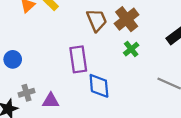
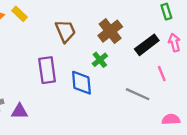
brown cross: (127, 19) -> (110, 31), moved
blue diamond: (99, 86) -> (81, 83), moved

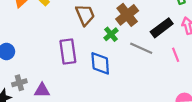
green cross: (100, 60) -> (111, 34), moved
gray line: (138, 94) -> (141, 48), moved

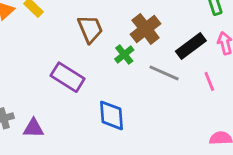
purple rectangle: (68, 52) -> (68, 77), turned -50
blue diamond: (100, 63) -> (111, 115), moved

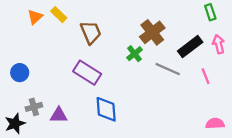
brown trapezoid: (90, 29) -> (91, 32), moved
blue diamond: (111, 115) -> (106, 109), moved

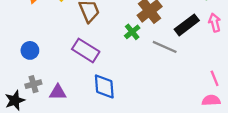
blue circle: (20, 73) -> (30, 50), moved
pink line: (206, 76) -> (215, 78), moved

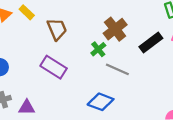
gray line: (165, 47) -> (117, 69), moved
blue diamond: (104, 86) -> (101, 102), moved, turned -65

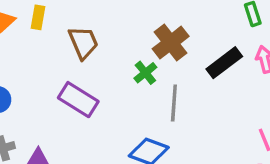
yellow rectangle: (27, 12) -> (38, 17), turned 56
gray line: (117, 69) -> (174, 103), turned 70

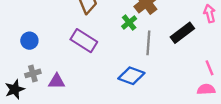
black rectangle: (224, 63) -> (182, 33), moved

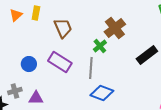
blue circle: (29, 41) -> (29, 64), moved
gray line: (148, 43) -> (91, 68), moved

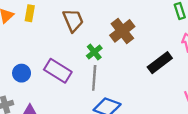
brown trapezoid: (63, 28) -> (73, 20), moved
green cross: (100, 46) -> (94, 52), moved

